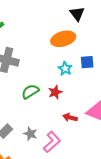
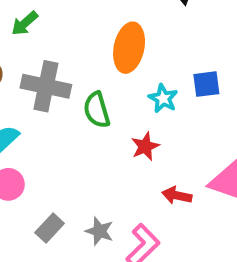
orange ellipse: (63, 39) -> (129, 48), moved, turned -60
green semicircle: (30, 92) -> (97, 110), moved, turned -72

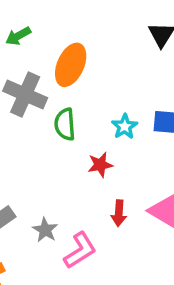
orange ellipse: (129, 48) -> (71, 65), moved
red arrow: (177, 195) -> (119, 213), turned -110

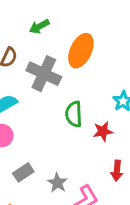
green semicircle: (65, 124) -> (74, 114), moved

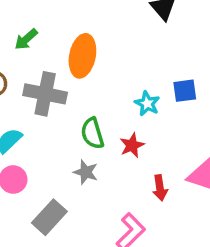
gray rectangle: (23, 172) -> (49, 217), size x1.4
gray star: (57, 183) -> (86, 172), moved

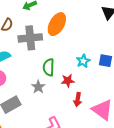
gray cross: (45, 94) -> (30, 38), turned -35
red arrow: (160, 188) -> (78, 100), moved

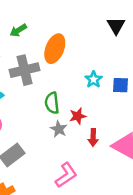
cyan star: (83, 61) -> (94, 79), moved
gray star: (38, 87) -> (59, 129), moved

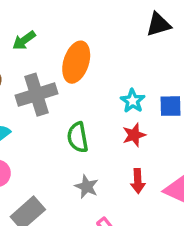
black triangle: (116, 26) -> (159, 24), turned 48
red star: (78, 116) -> (134, 135), moved
gray star: (59, 129) -> (87, 187), moved

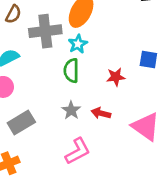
cyan star: (133, 101) -> (78, 44), moved
red arrow: (138, 181) -> (101, 113), moved, turned 96

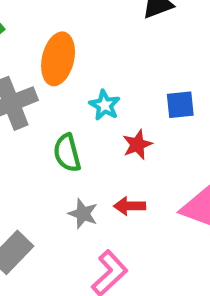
cyan star: (78, 44) -> (105, 105), moved

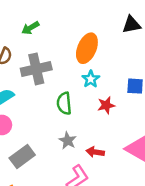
orange ellipse: (58, 59) -> (87, 48), moved
red arrow: (130, 206) -> (95, 152), moved

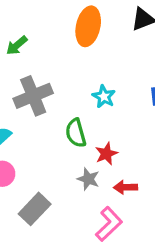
orange ellipse: (87, 48) -> (88, 26), moved
red star: (106, 105) -> (106, 154), moved

